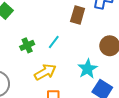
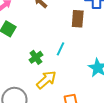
yellow arrow: (45, 72) -> (46, 80), moved

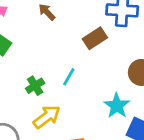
brown rectangle: (78, 19) -> (95, 38), turned 48

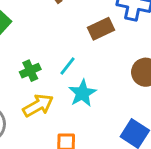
cyan star: (117, 106) -> (82, 93), moved

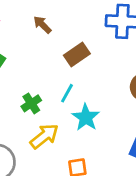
brown rectangle: (101, 29) -> (77, 55), moved

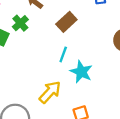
green cross: (31, 103) -> (20, 23), moved

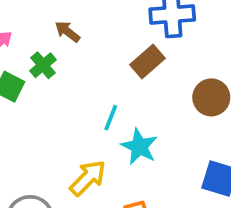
brown rectangle: (66, 22) -> (148, 62), moved

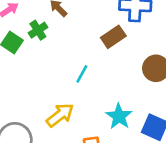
cyan star: (139, 147) -> (119, 116), moved

